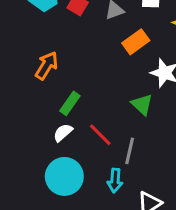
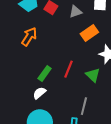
orange arrow: (47, 66) -> (29, 37), moved
red line: (100, 135) -> (68, 69), moved, turned 66

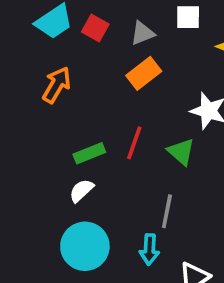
orange rectangle: (89, 33) -> (144, 73), moved
green rectangle: (45, 73) -> (89, 153), turned 35

